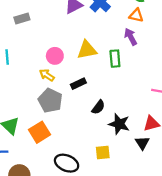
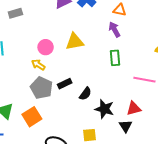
green rectangle: (115, 59) -> (115, 58), moved
black rectangle: (78, 84) -> (65, 84), moved

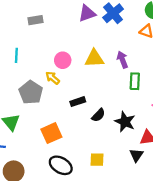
purple arrow: (115, 29) -> (122, 60), moved
gray pentagon: (42, 88) -> (31, 92), moved
black star: (104, 109) -> (125, 122), moved
orange square: (32, 117) -> (51, 133), moved

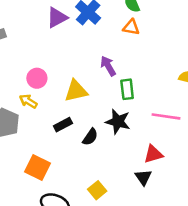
yellow triangle: (94, 58) -> (76, 91), moved
black star: (125, 122) -> (118, 122), moved
orange square: (51, 133) -> (38, 167), turned -30
yellow square: (97, 160) -> (97, 190), turned -32

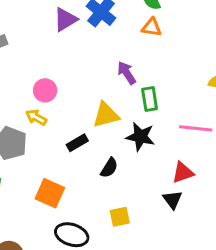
yellow triangle: (76, 91) -> (106, 115), moved
black semicircle: (90, 137) -> (109, 168), moved
yellow square: (97, 190) -> (120, 217), turned 30

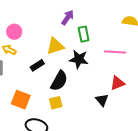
purple arrow: (127, 73) -> (68, 18), turned 70
black semicircle: (109, 168) -> (59, 81), size x1.5
red triangle: (183, 173) -> (117, 83), moved
yellow square: (120, 217) -> (56, 103), moved

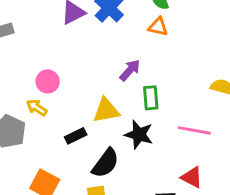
red triangle: (117, 83) -> (192, 177), turned 42

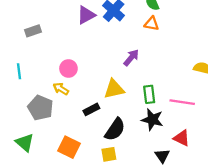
green rectangle: (151, 98) -> (149, 94), moved
black star: (139, 135) -> (152, 120), moved

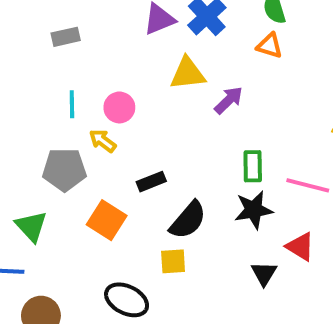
cyan line: (19, 71) -> (72, 104), moved
yellow triangle: (114, 89) -> (188, 73), moved
gray pentagon: (40, 108) -> (64, 170), turned -30
black star: (152, 120) -> (254, 210), turned -30
orange square: (69, 147) -> (107, 220), moved

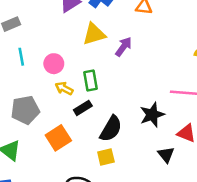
cyan line: (72, 104) -> (21, 57), moved
yellow arrow: (103, 141) -> (64, 88), moved
green rectangle: (253, 166) -> (91, 81), moved
orange square: (107, 220) -> (58, 138), turned 35

